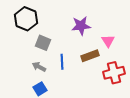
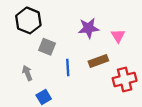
pink triangle: (108, 41) -> (118, 36), moved
gray arrow: (39, 67) -> (27, 73), moved, turned 40

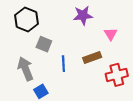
purple star: (88, 28) -> (83, 15), moved
gray arrow: (27, 73) -> (25, 69), size x1.6

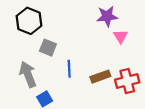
purple star: (83, 15) -> (107, 16), moved
brown rectangle: (92, 57) -> (100, 77), moved

